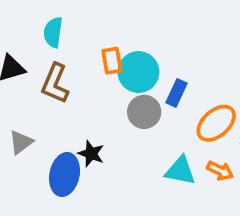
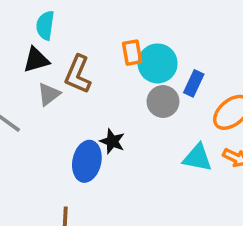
cyan semicircle: (53, 32) -> (45, 25), moved
gray triangle: (21, 142) -> (49, 94), moved

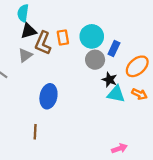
orange rectangle: (132, 53) -> (63, 37), moved
black triangle: (36, 60) -> (29, 31), moved
black star: (112, 141) -> (109, 80), moved

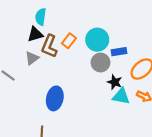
cyan semicircle: (23, 13) -> (41, 17), moved
orange rectangle: (63, 37) -> (69, 41), turned 48
blue rectangle: (114, 49) -> (119, 52), turned 56

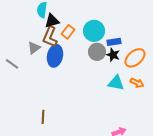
black triangle: (35, 34) -> (52, 21), moved
black star: (115, 82) -> (113, 55), moved
blue ellipse: (55, 98) -> (55, 56), moved

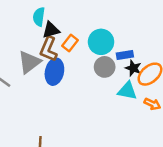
gray triangle: (34, 48) -> (29, 62), size x1.5
black star: (113, 55) -> (133, 68), moved
cyan triangle: (116, 83) -> (127, 91), moved

